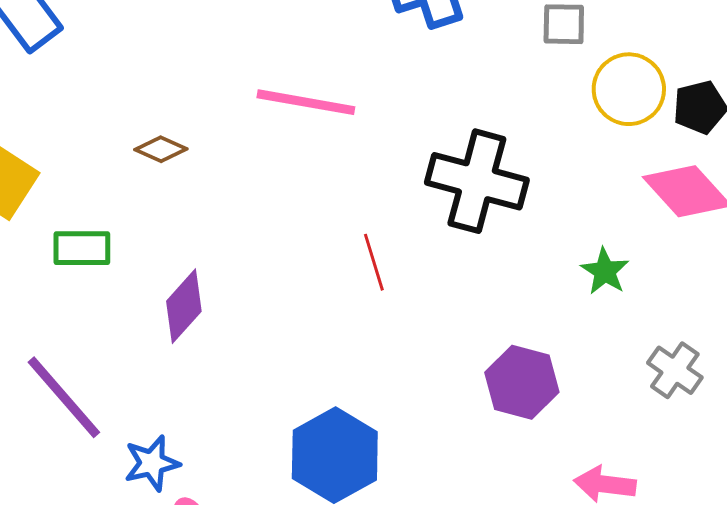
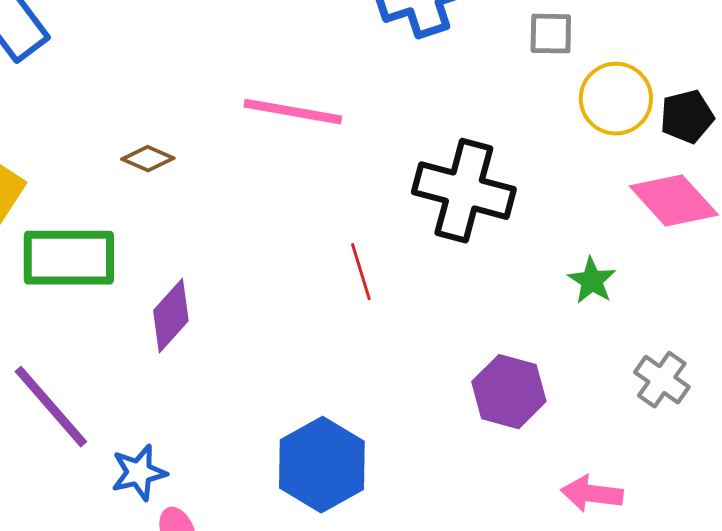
green rectangle: (82, 248) -> (69, 258), size x1.6

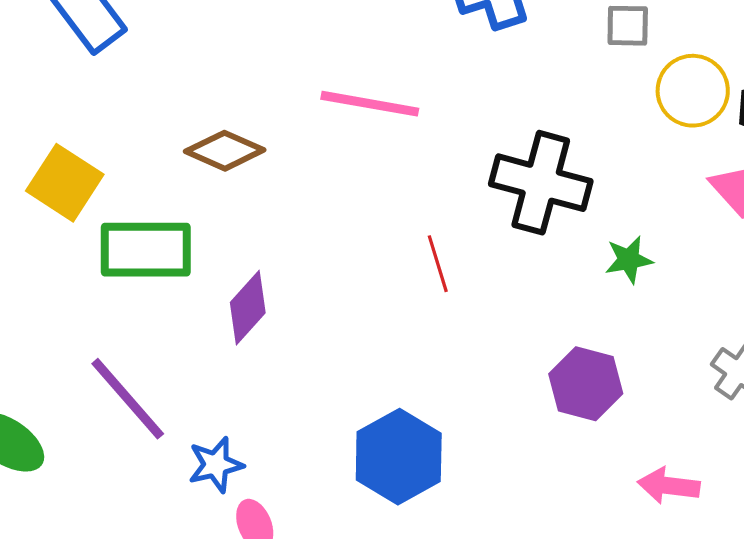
brown diamond: (148, 159) -> (225, 151), size x1.5
green star: (592, 281) -> (629, 260), moved, turned 30

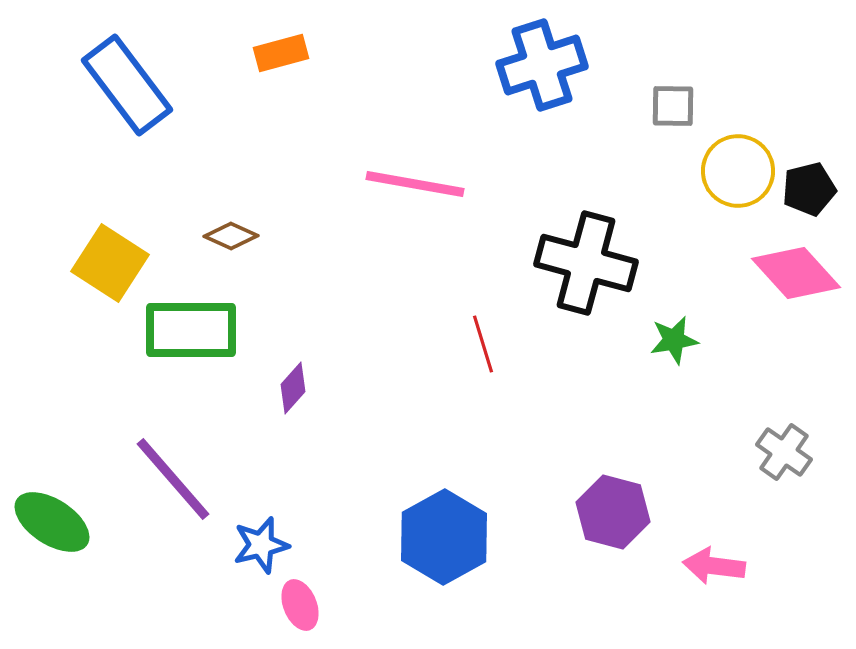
brown diamond: (225, 151) -> (231, 236), moved, size x0.7
purple diamond: (248, 308) -> (293, 388), size x0.7
purple hexagon: (586, 384) -> (613, 512), moved

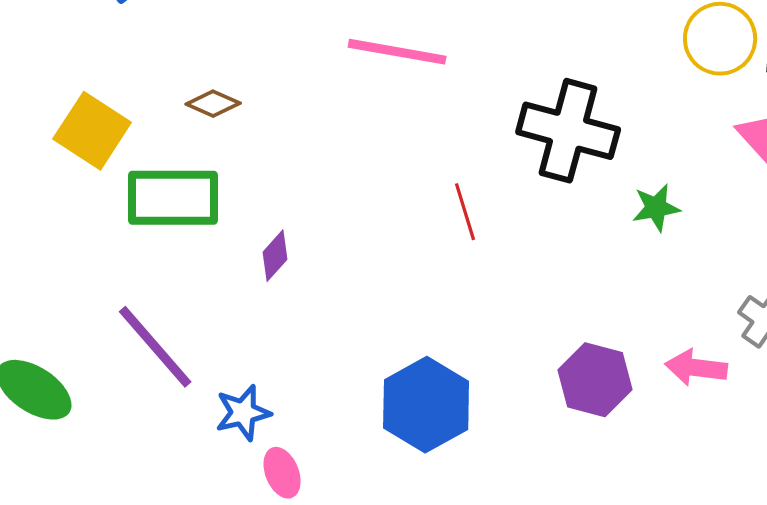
pink arrow: (714, 566) -> (696, 368), moved

